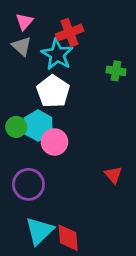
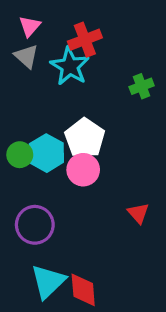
green cross: (116, 71) -> (142, 86), turned -30
white pentagon: (53, 91) -> (85, 138), moved
pink circle: (54, 142) -> (83, 170), moved

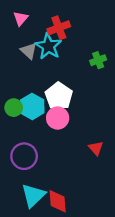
gray triangle: (26, 56) -> (29, 51), moved

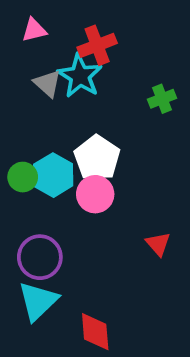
pink triangle: (21, 19) -> (34, 30), turned 35
cyan triangle: (33, 196) -> (38, 301), moved

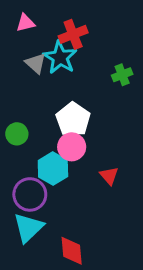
cyan hexagon: (53, 175) -> (53, 168), moved
red triangle: (158, 244) -> (109, 176), moved

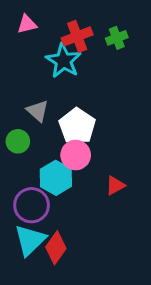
gray triangle: (36, 63) -> (38, 111), moved
green cross: (122, 75) -> (117, 38), moved
red triangle: (109, 176) -> (115, 185), turned 42
red diamond: (72, 251) -> (56, 248), moved, turned 40

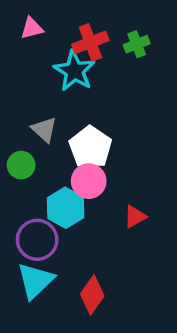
red diamond: (56, 248) -> (92, 295), moved

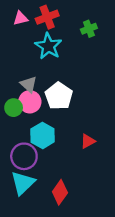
red cross: (90, 42) -> (47, 17), moved
pink circle: (89, 181) -> (30, 102), moved

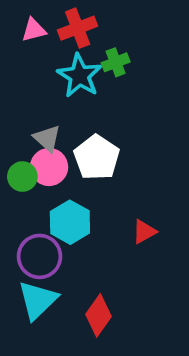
green cross: (89, 29) -> (116, 62), moved

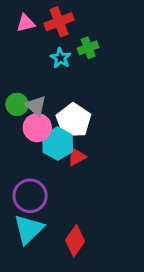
cyan star: (79, 76) -> (61, 58), size x0.6
green circle: (22, 177) -> (17, 104), moved
cyan hexagon: (70, 222) -> (58, 144), moved
red triangle: (144, 232) -> (76, 157), moved

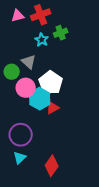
gray triangle: (36, 106) -> (29, 62), moved
cyan triangle: (29, 229) -> (20, 158), size x0.6

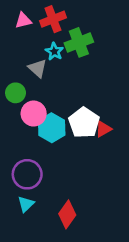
green cross: (61, 33) -> (79, 42), size x1.5
gray triangle: (29, 62) -> (37, 68), moved
white pentagon: (51, 83) -> (84, 123), moved
red triangle: (53, 108) -> (103, 129), moved

